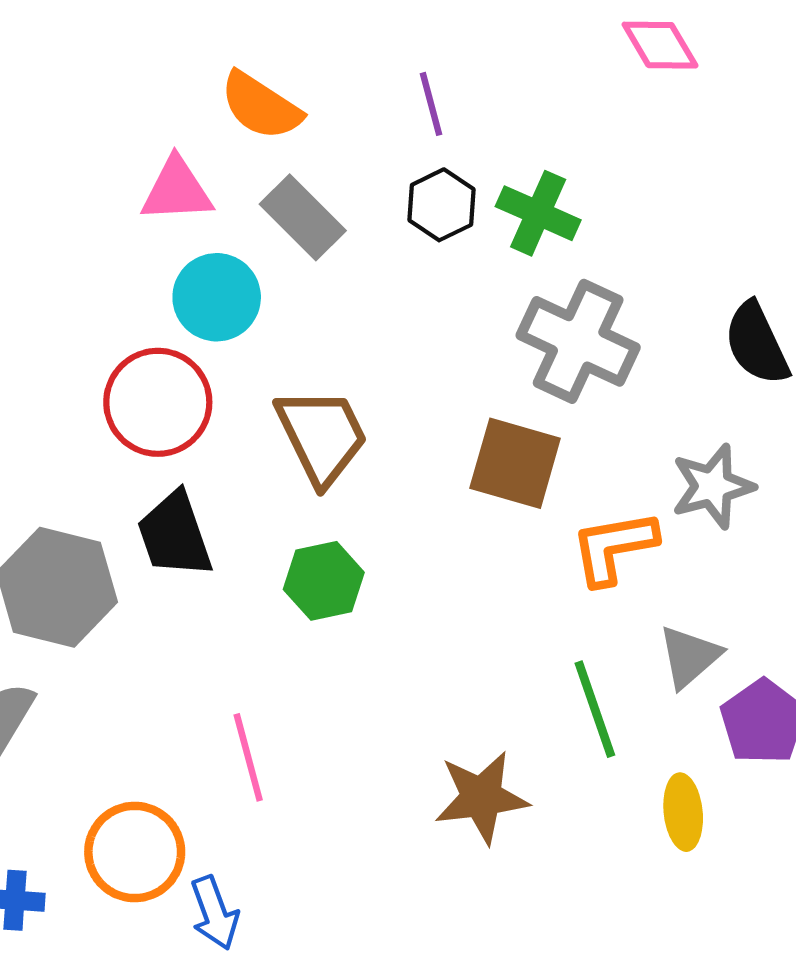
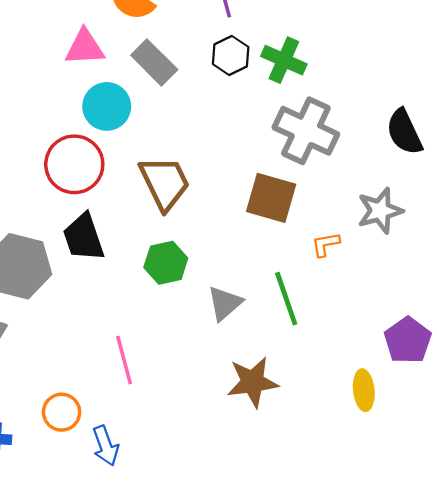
orange L-shape: (614, 547) -> (326, 244), size x0.6
gray triangle: (689, 657) -> (225, 303), moved
green line: (595, 709) -> (286, 299), moved
orange circle: (135, 852) -> (62, 412), size x0.7

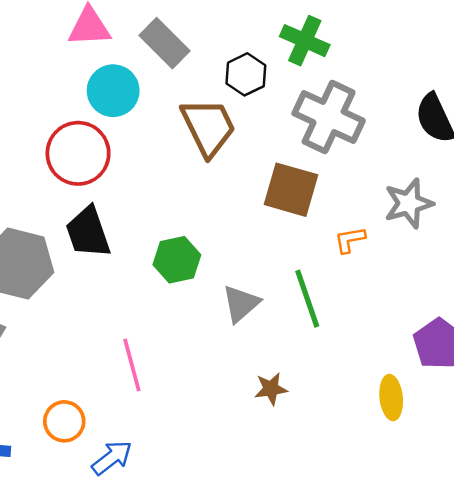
black hexagon: (231, 55) -> (246, 74), moved
brown trapezoid: (165, 183) -> (208, 127), moved
brown star: (253, 382) -> (271, 389), size x0.6
blue arrow: (106, 446) -> (112, 458), turned -108

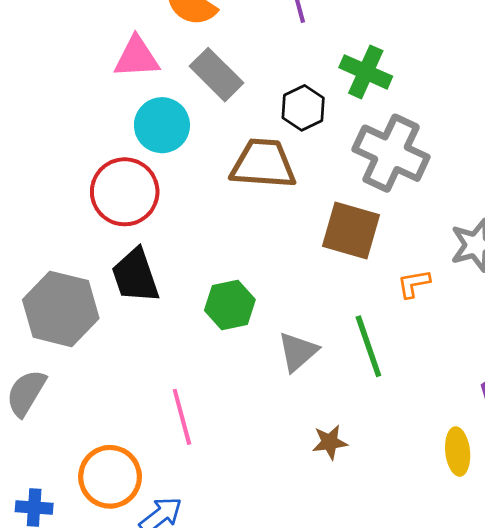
brown trapezoid: (208, 127) -> (263, 164), turned -60
orange circle: (64, 421) -> (110, 477), size x1.4

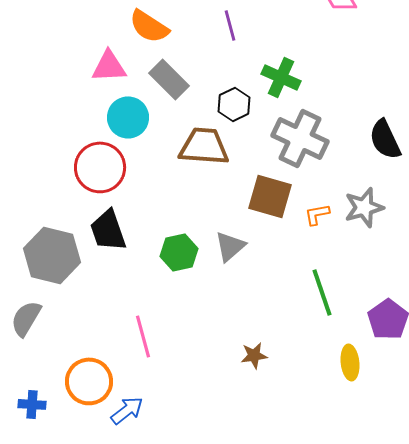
orange L-shape: (414, 284) -> (317, 214), moved
green line: (368, 346) -> (322, 292), moved
gray triangle: (298, 352) -> (230, 246), moved

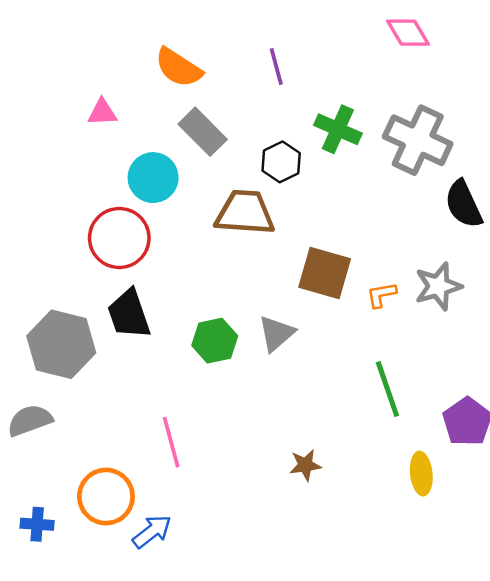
pink triangle: (109, 66) -> (102, 112), moved, size x0.7
gray cross: (300, 138) -> (418, 140), moved
gray semicircle: (26, 318) -> (30, 420), turned 39

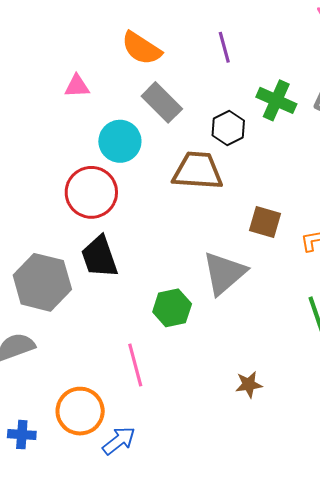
brown square: (325, 273) -> (265, 222), size x0.7
gray triangle: (276, 333) -> (224, 273), size x1.4
green hexagon: (215, 341) -> (172, 308), moved

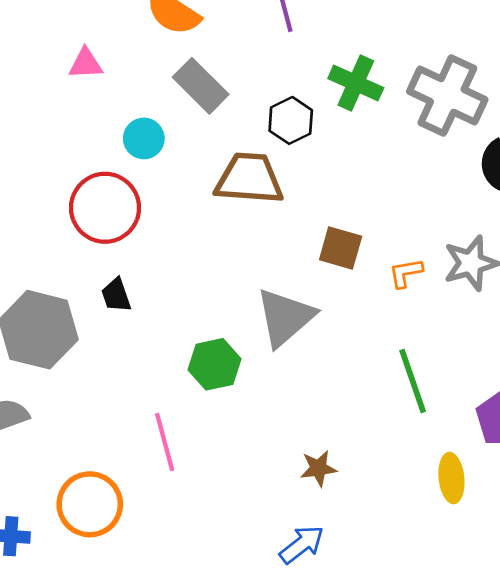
cyan circle: (120, 141) -> (144, 138), size x0.7
black trapezoid: (100, 257) -> (116, 295), size x0.6
blue arrow: (119, 441) -> (302, 545), moved

